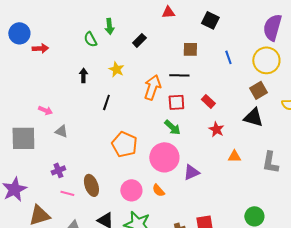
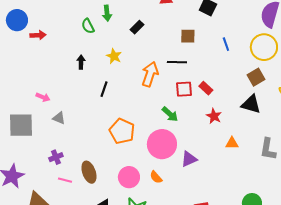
red square: (176, 102) -> (184, 89), moved

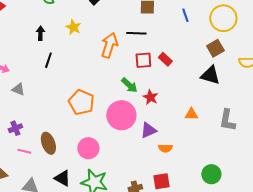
black line: (104, 89) -> (48, 60), moved
red star: (214, 116) -> (150, 97), moved
orange semicircle: (156, 177) -> (165, 148), moved, turned -48

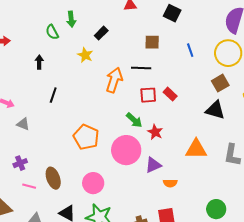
yellow star: (73, 27) -> (85, 55), moved
black arrow: (40, 33) -> (39, 62), moved
orange triangle: (191, 114) -> (196, 149), size x1.6

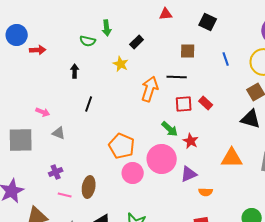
green semicircle: (52, 32) -> (88, 41), turned -49
brown ellipse: (53, 178) -> (89, 187), turned 30
pink circle: (93, 183) -> (133, 173), moved

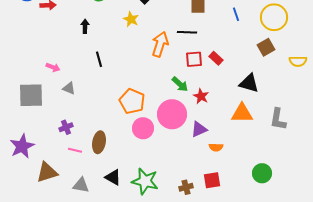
black line: (89, 104) -> (99, 59), turned -35
black triangle: (251, 119) -> (249, 83), moved

